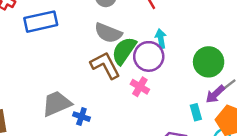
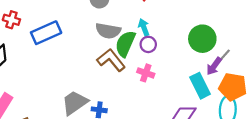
cyan arrow: (161, 39) -> (144, 27), moved
purple circle: (149, 56) -> (148, 44), size x0.6
cyan rectangle: (196, 112) -> (200, 86), size x1.6

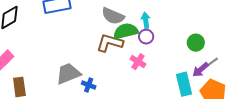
green circle: (202, 39) -> (196, 43), size x0.7
green semicircle: (125, 44) -> (126, 31), turned 40
brown L-shape: (111, 60) -> (110, 43), turned -48

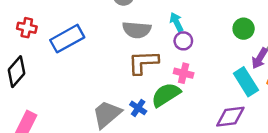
green semicircle: (126, 31) -> (166, 95), moved
blue cross: (89, 85) -> (138, 108), moved, turned 32

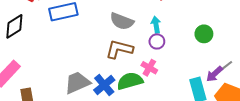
green circle: (244, 29) -> (204, 34), moved
blue cross: (138, 108) -> (104, 85), size x1.5

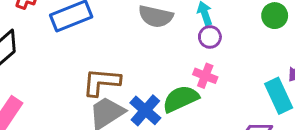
brown L-shape: (119, 49) -> (101, 82), moved

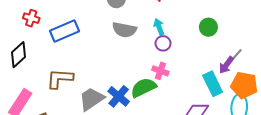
brown L-shape: (101, 82) -> (60, 79), moved

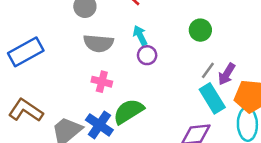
gray line: (236, 55) -> (208, 70), moved
pink cross: (160, 71) -> (102, 82), moved
brown L-shape: (60, 79) -> (26, 110), turned 36

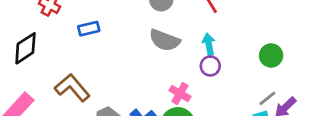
blue rectangle: (26, 52) -> (89, 29), size x0.6
pink cross: (102, 82) -> (180, 94), moved

